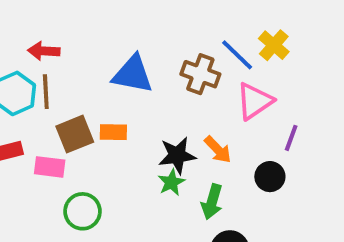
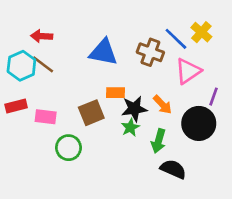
brown line: (46, 92) -> (43, 64), turned -50
orange rectangle: (113, 132) -> (115, 93), moved
brown square: (75, 134) -> (91, 113), moved
black circle: (270, 177) -> (199, 123), size x1.6

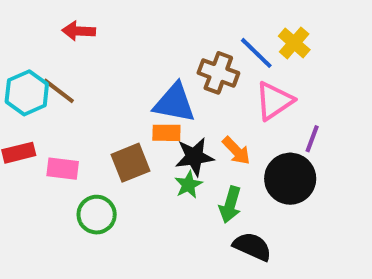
red arrow: (42, 36) -> (79, 31), moved
blue triangle: (103, 52) -> (174, 103), moved

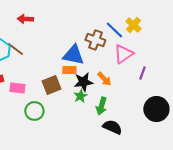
black circle: (290, 179) -> (156, 109), moved

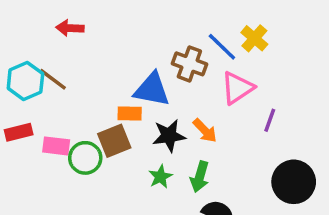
orange rectangle: (69, 70) -> (130, 113), moved
green star: (80, 96) -> (160, 177), moved
green circle: (34, 111) -> (85, 158), moved

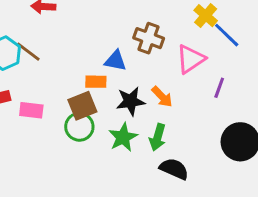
blue line: (222, 47) -> (227, 35), moved
blue triangle: (152, 90) -> (115, 61), size x0.7
green circle: (85, 158) -> (79, 127), moved
green star: (160, 177) -> (123, 137), size x1.4

